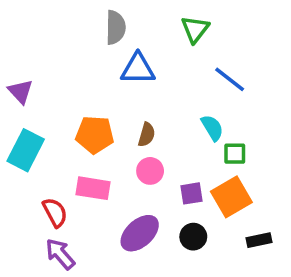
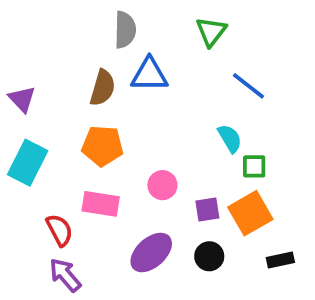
brown semicircle: (147, 135) -> (103, 88), moved, size x1.4

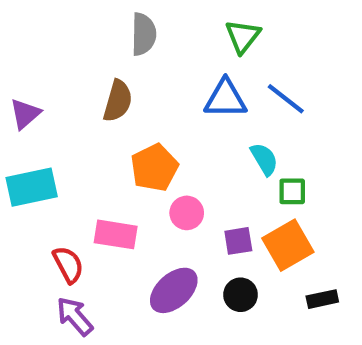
blue triangle: (149, 75) -> (225, 99), moved
purple triangle: (22, 99) -> (25, 114), turned 32
orange pentagon: (103, 146) -> (154, 168), moved, turned -30
cyan rectangle: (28, 163) -> (32, 187), turned 51

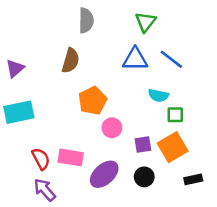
cyan semicircle: (264, 159) -> (158, 95), turned 132
pink rectangle: (116, 234) -> (71, 157), moved

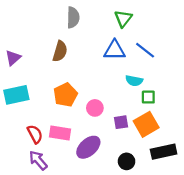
orange pentagon: (93, 101) -> (65, 95), moved
black circle: (144, 177) -> (127, 161), moved
black rectangle: (193, 179) -> (164, 152), size x1.6

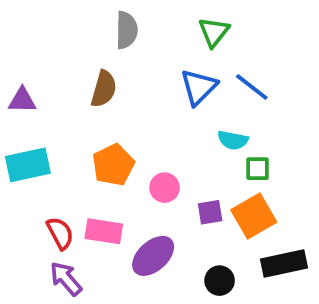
blue triangle: (115, 50) -> (199, 87), turned -45
purple triangle: (13, 58) -> (22, 100), turned 42

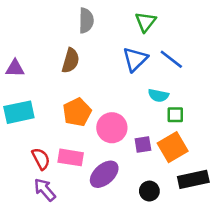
pink circle: (165, 188) -> (112, 128), size x1.5

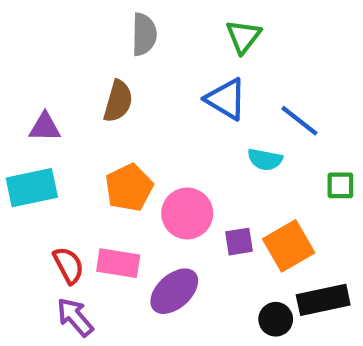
blue triangle: (135, 59) -> (226, 99), turned -44
blue line: (171, 59) -> (299, 121), moved
purple triangle: (15, 68) -> (45, 127), moved
green square: (175, 115) -> (340, 185), moved
black circle: (149, 191) -> (276, 319), moved

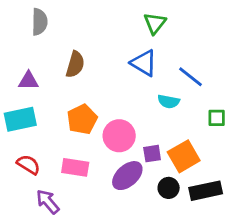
gray semicircle: (144, 34) -> (39, 22), moved
red semicircle: (68, 265) -> (29, 165), moved, turned -30
purple ellipse: (174, 291) -> (127, 176), moved
black circle: (276, 319) -> (169, 188), moved

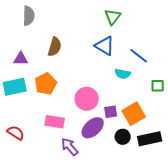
orange pentagon: (82, 119) -> (46, 84), moved
red semicircle: (29, 165) -> (16, 133), moved
purple arrow: (48, 202) -> (70, 147), moved

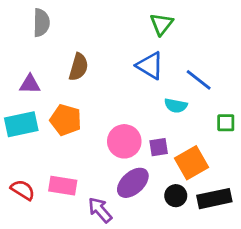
orange pentagon: (46, 84) -> (66, 120), turned -30
purple square: (111, 112) -> (159, 147), moved
pink rectangle: (55, 122) -> (63, 186), moved

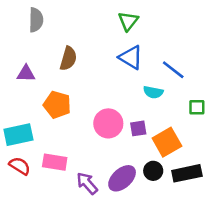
green triangle: (161, 24) -> (128, 21), moved
cyan rectangle: (21, 124) -> (18, 135), moved
purple ellipse: (133, 183) -> (122, 178), moved

